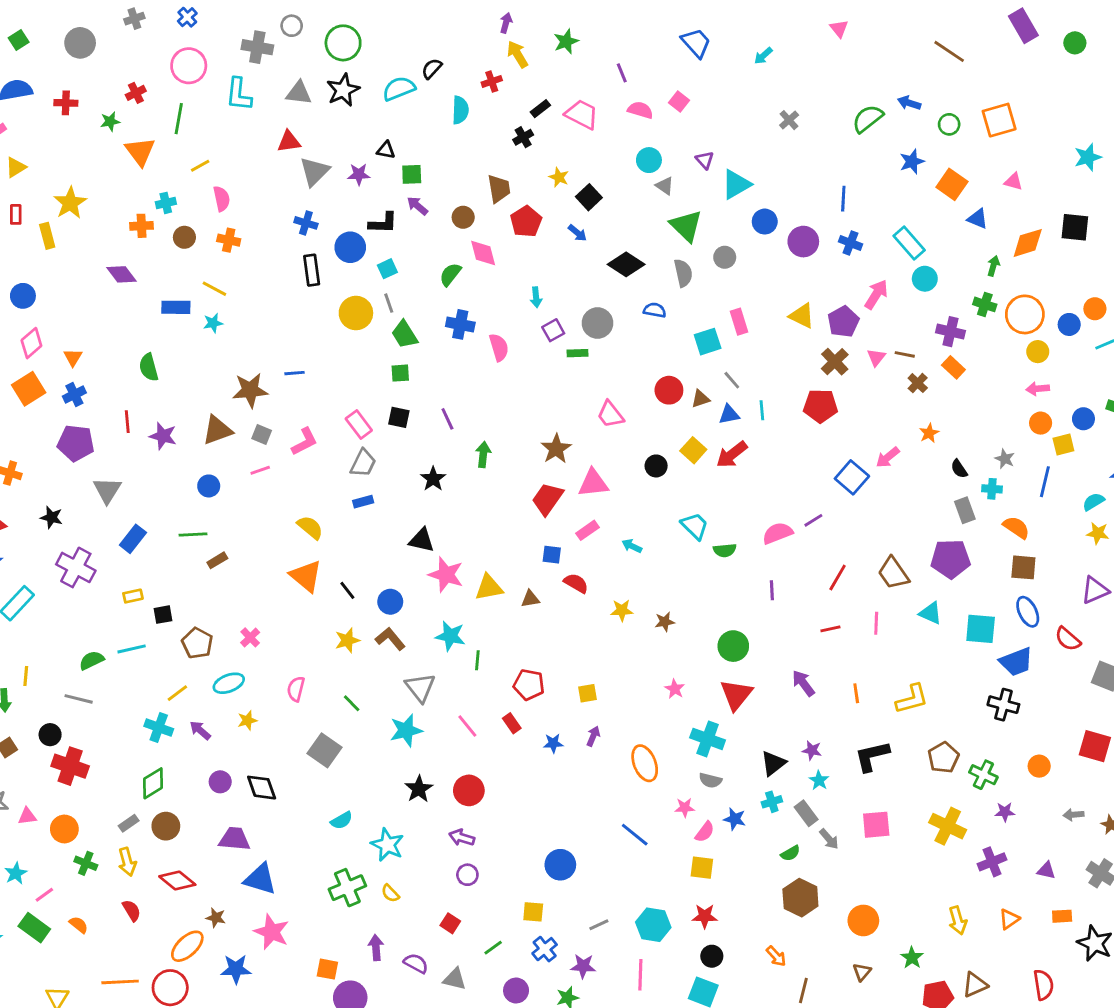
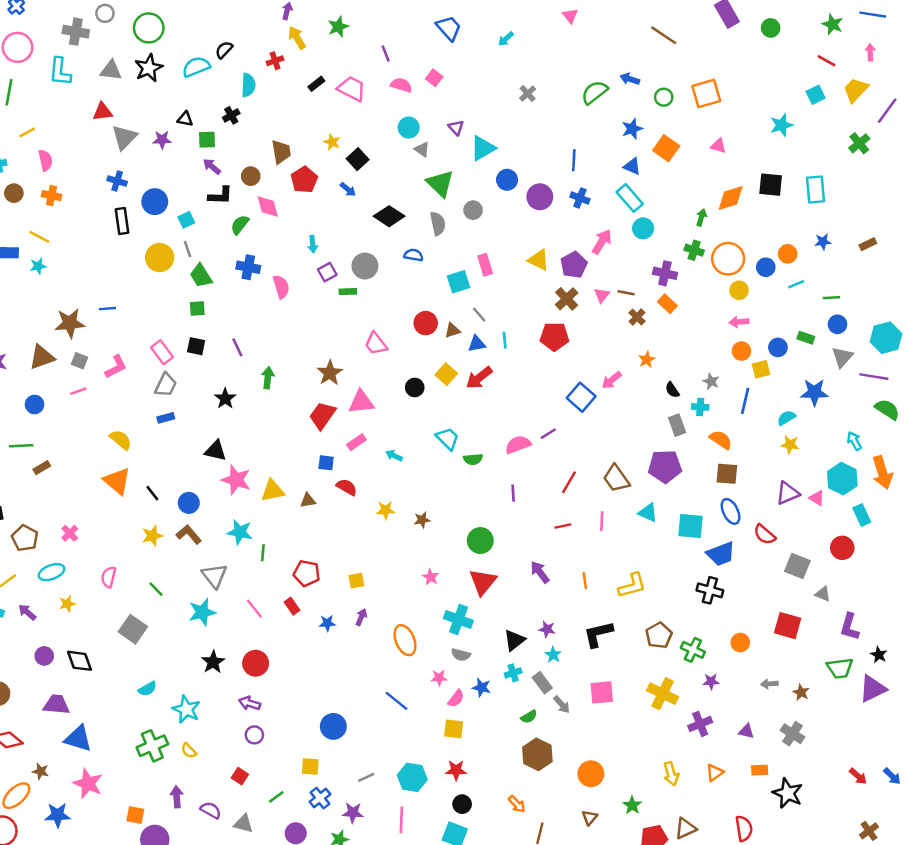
black cross: (523, 137) -> (231, 115), moved
blue triangle: (978, 219) -> (632, 166), moved
black L-shape: (383, 223) -> (220, 196), moved

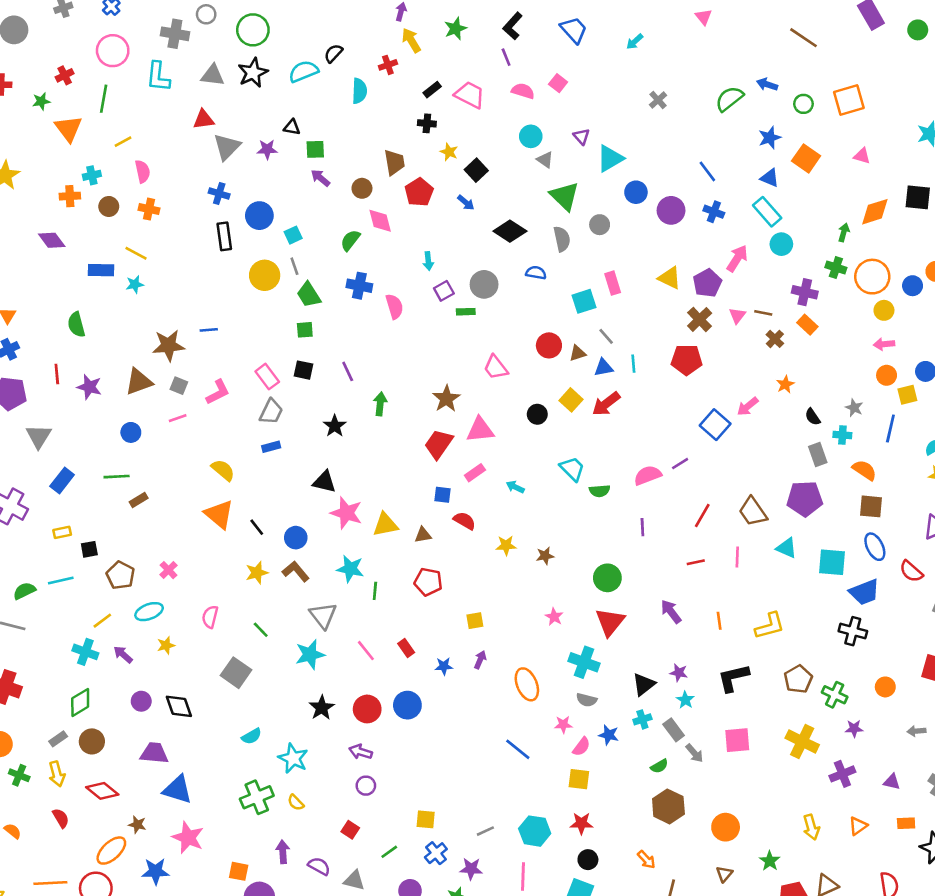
black cross: (231, 115) -> (427, 123), moved, turned 35
blue line: (574, 160) -> (707, 171), turned -40
black L-shape: (220, 196) -> (513, 26), moved, turned 130
red pentagon: (307, 573) -> (428, 582), moved
blue circle: (333, 726) -> (407, 705), moved

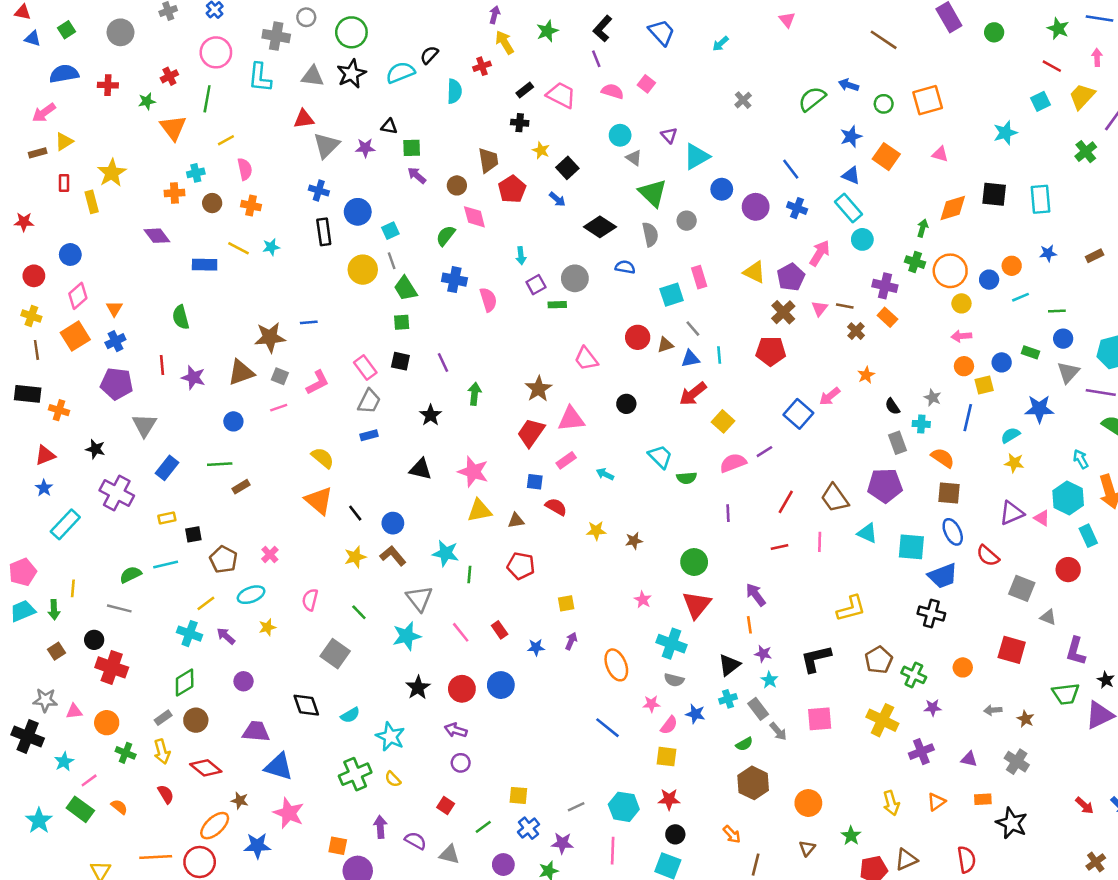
cyan star: (135, 284) -> (271, 247), moved
yellow square: (571, 400) -> (723, 421), moved
pink star: (346, 513) -> (473, 472), moved
orange line: (719, 621) -> (749, 625), moved
black diamond: (179, 706) -> (306, 705), moved

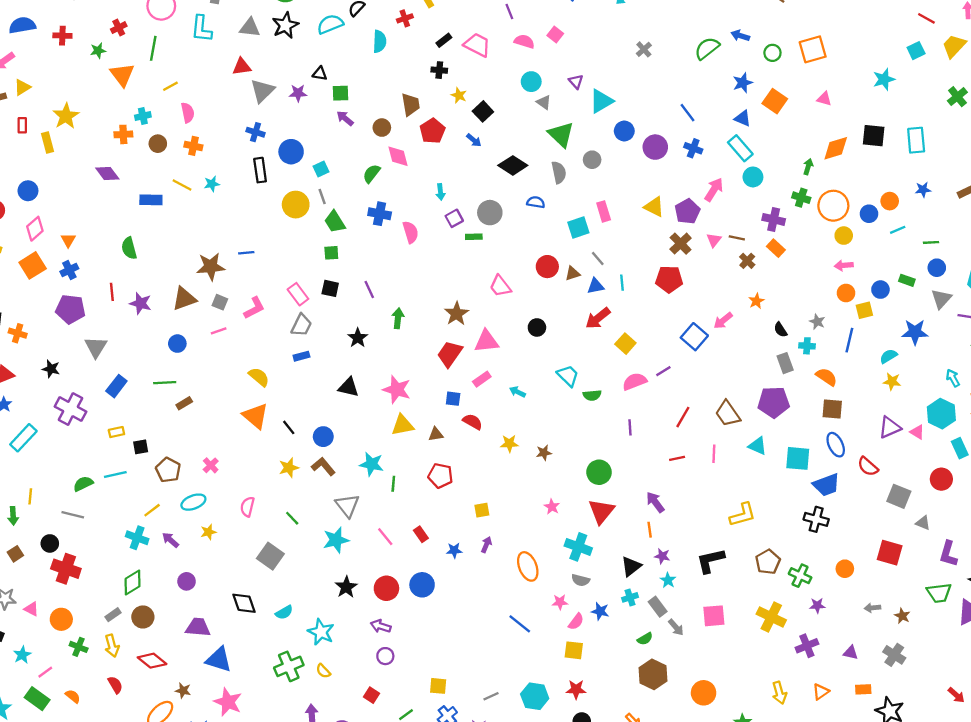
pink triangle: (74, 711) -> (31, 609), turned 35

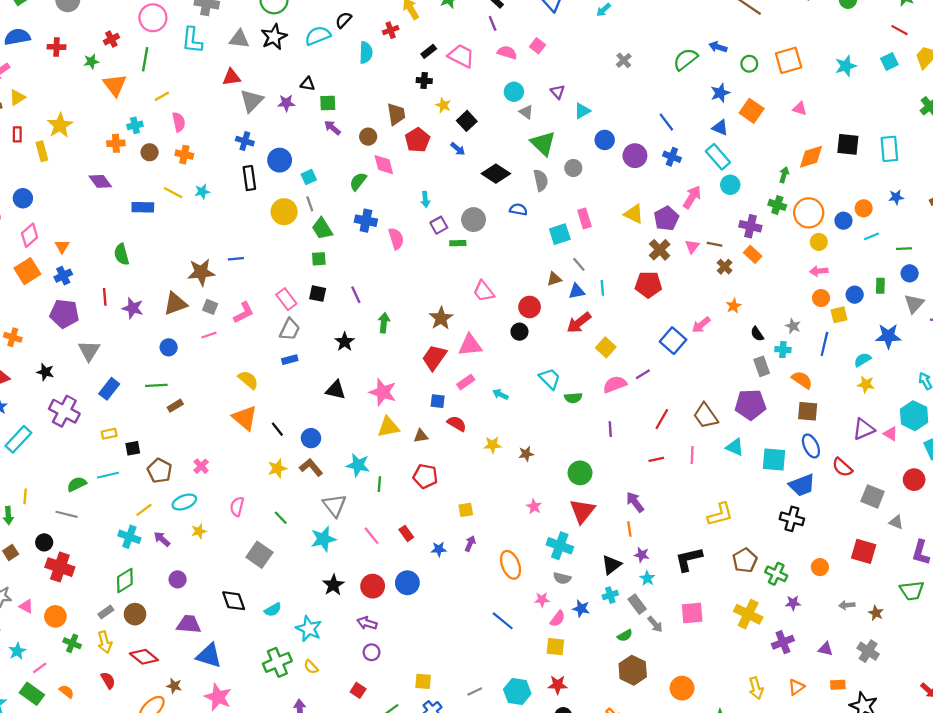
cyan star: (884, 79) -> (846, 66), moved
cyan triangle: (601, 101) -> (582, 111), size x0.7
red circle: (547, 267) -> (530, 307), moved
green rectangle: (907, 280) -> (880, 286), turned 72

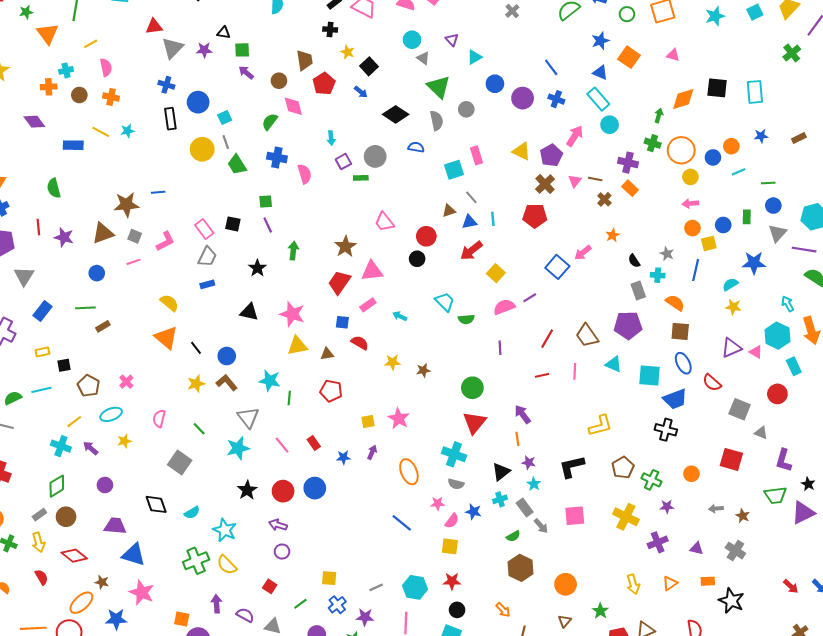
green square: (319, 259) -> (266, 201), moved
pink star: (534, 507) -> (399, 418), moved, size x1.5
yellow semicircle: (311, 667) -> (227, 565), size x1.5

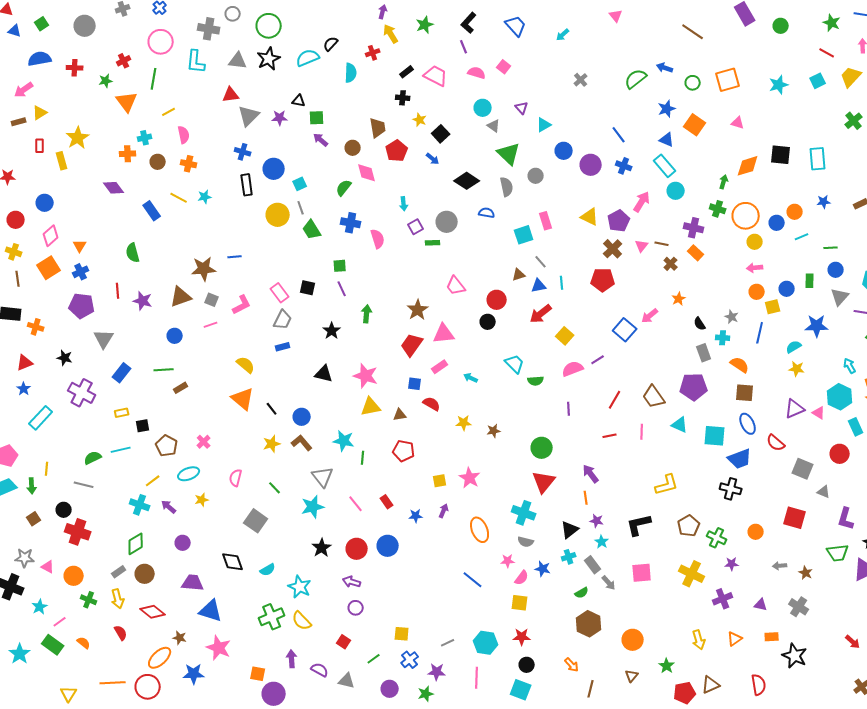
blue rectangle: (73, 145) -> (152, 211), turned 54

